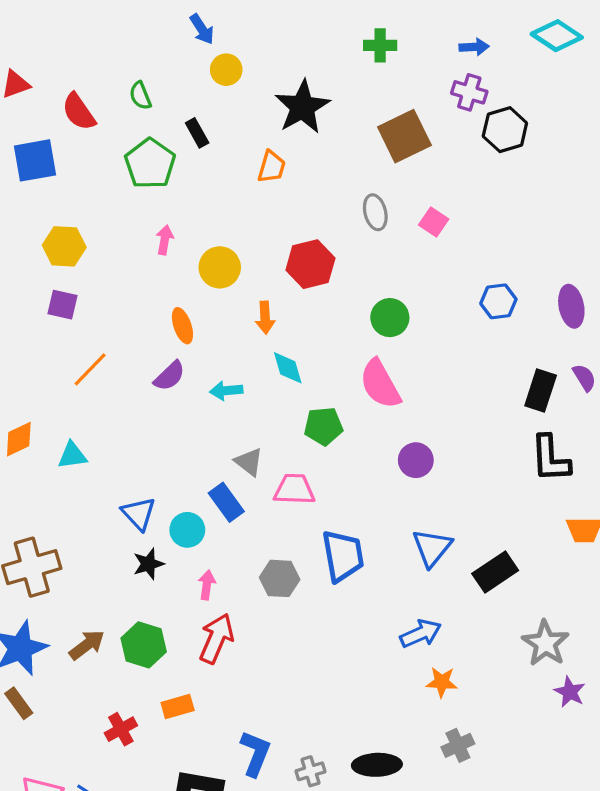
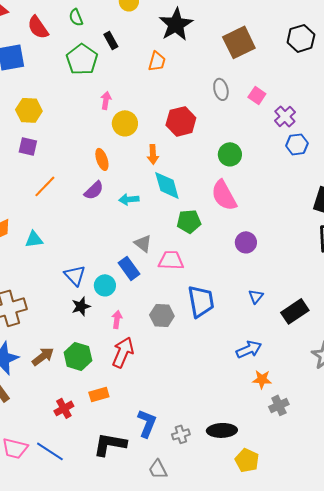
purple cross: (469, 92) -> (285, 116), moved, turned 30
pink arrow: (165, 240) -> (106, 100), moved
cyan diamond: (288, 368) -> (167, 185), size x1.4
blue triangle: (432, 548) -> (256, 296), size x0.6
gray cross: (458, 745) -> (279, 405), moved

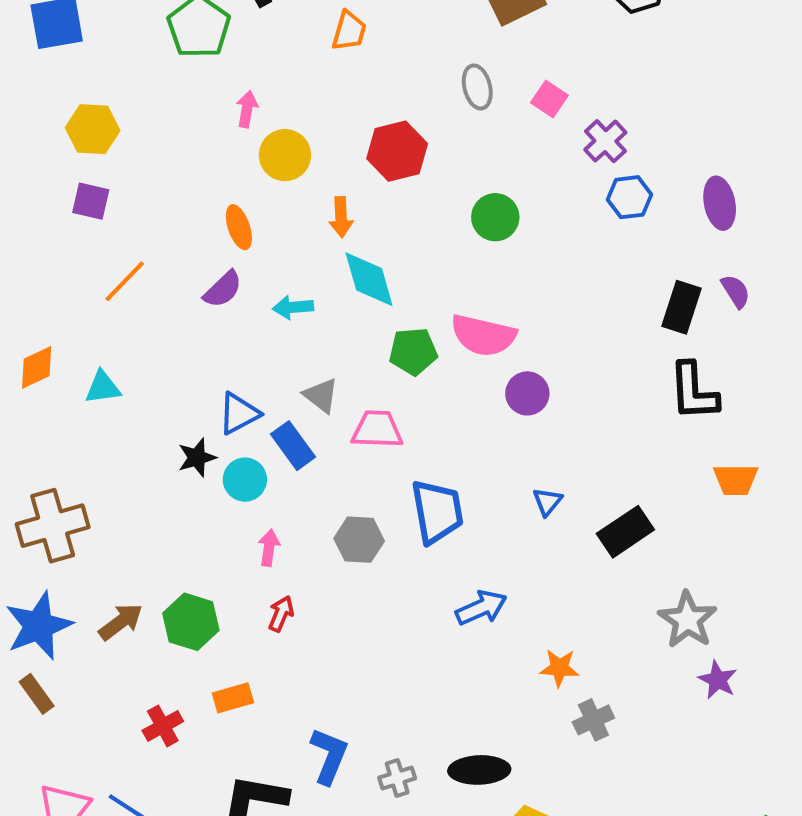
pink semicircle: (224, 195) -> (483, 335), moved, turned -48
blue triangle: (75, 275) -> (239, 413), moved, turned 45
black star: (81, 306) -> (197, 458), moved
blue arrow: (249, 349) -> (481, 608), moved
red arrow: (123, 352) -> (281, 614), size x0.6

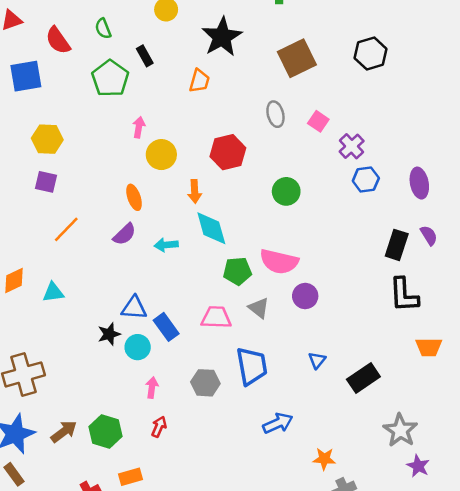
gray triangle: (321, 395) -> (259, 308), moved
blue triangle: (239, 413) -> (134, 308), turned 32

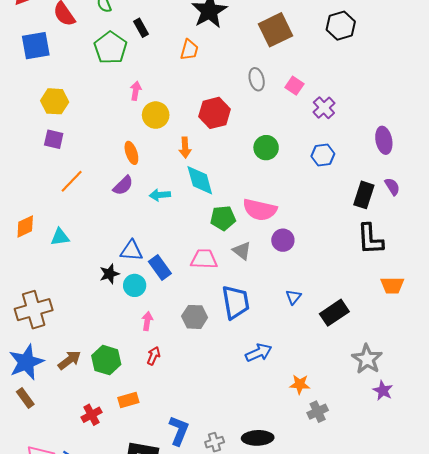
blue hexagon: (366, 180) -> (323, 155), moved

